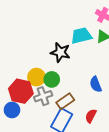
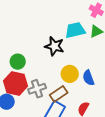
yellow circle: (36, 77) -> (70, 74), moved
green circle: (52, 79) -> (18, 62), moved

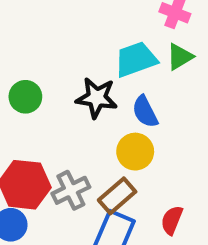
green circle: (18, 62) -> (25, 97), moved
blue semicircle: (88, 78) -> (145, 112), moved

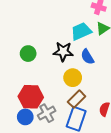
yellow circle: (135, 152) -> (73, 78), moved
gray cross: (71, 190) -> (47, 113), moved

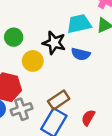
blue semicircle: (87, 57) -> (81, 54), turned -56
yellow circle: (73, 78) -> (33, 61), moved

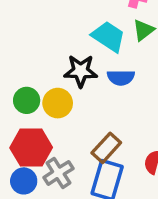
cyan trapezoid: (79, 24) -> (108, 37), turned 60
green circle: (14, 37) -> (27, 100), moved

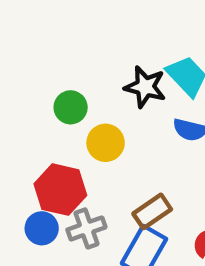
black star: (81, 71) -> (145, 87), moved
green circle: (27, 100) -> (71, 107), moved

